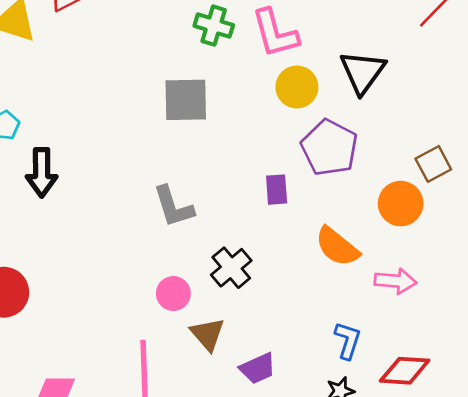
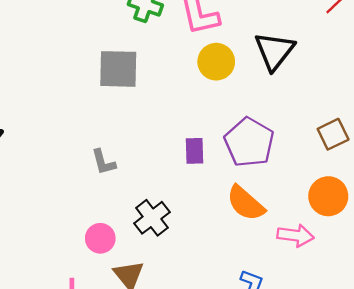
purple pentagon: (329, 148) -> (249, 142), moved
orange circle: (401, 204) -> (328, 196), moved
gray L-shape: (173, 207) -> (103, 162), size x0.7

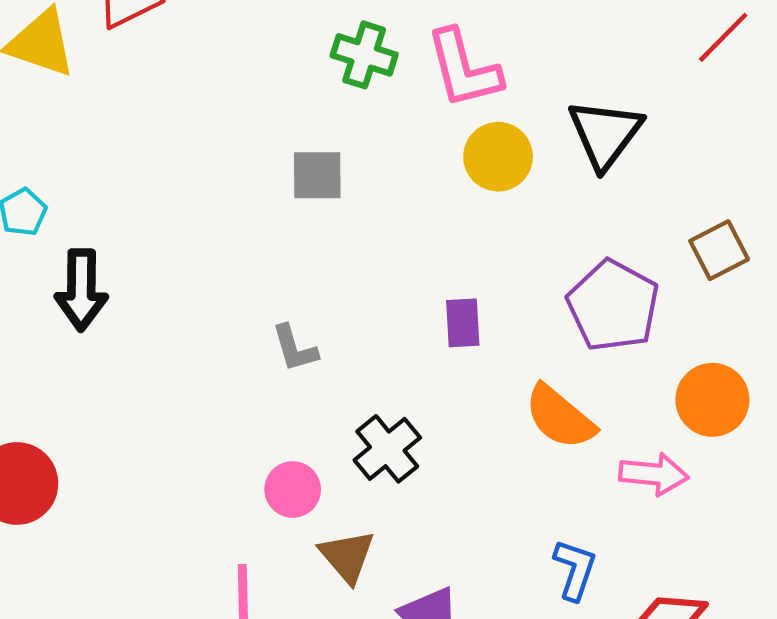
gray square: (118, 69) -> (317, 175), size x0.7
brown square: (333, 134) -> (719, 250), moved
purple pentagon: (249, 142) -> (613, 306), moved

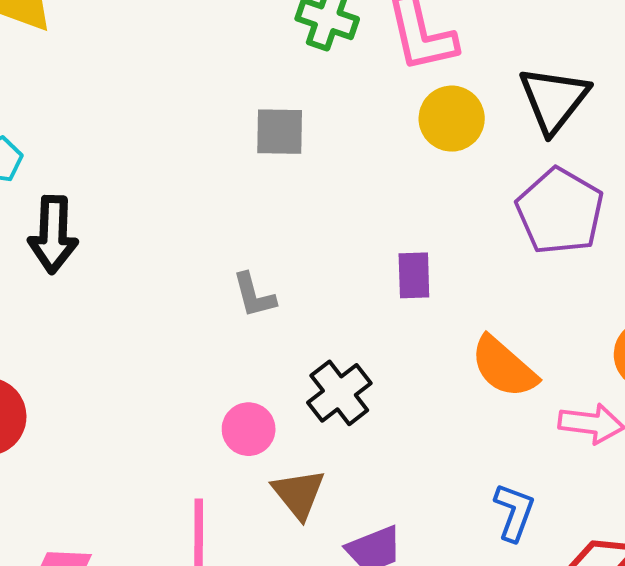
purple pentagon: (613, 306) -> (560, 211), moved

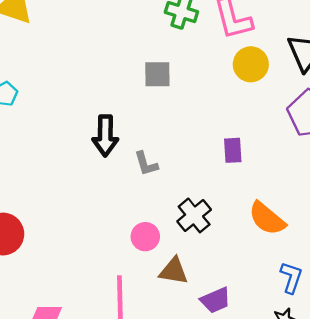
black arrow: (53, 235) -> (105, 136), moved
orange semicircle: (504, 367) -> (267, 219), moved
brown triangle: (299, 494) -> (174, 271), turned -40

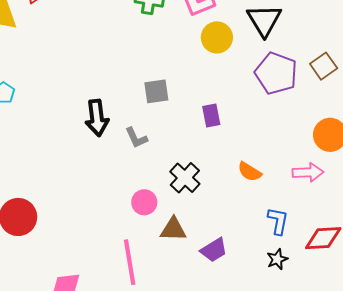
gray square: (157, 74) -> (156, 91), moved
orange semicircle: (267, 219) -> (250, 172), size x0.7

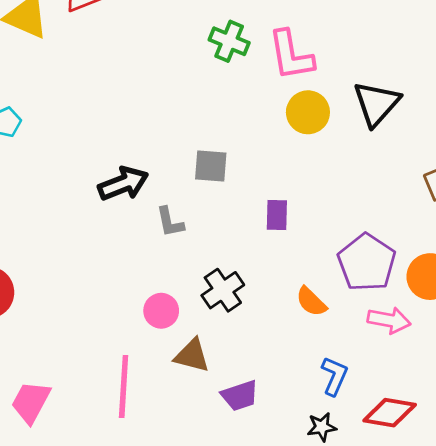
purple pentagon: (276, 73) -> (367, 262), moved
black arrow: (97, 118) -> (123, 184), turned -117

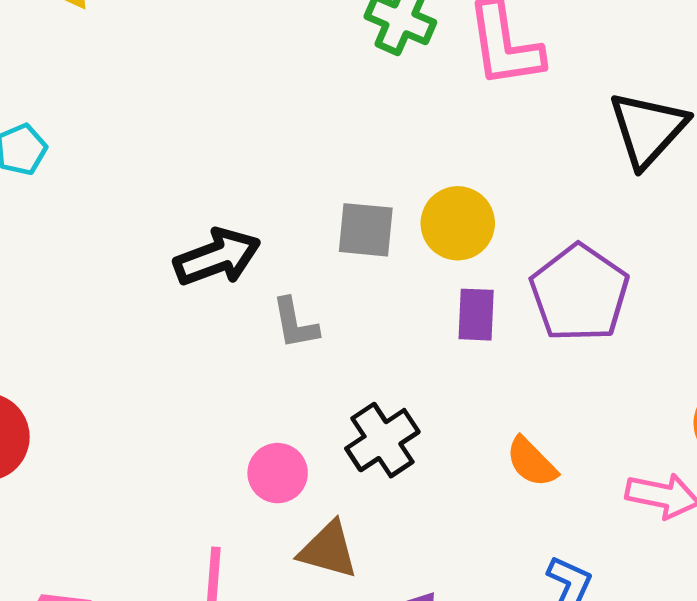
yellow circle: (308, 112) -> (458, 223), moved
purple pentagon: (367, 262) -> (579, 293), moved

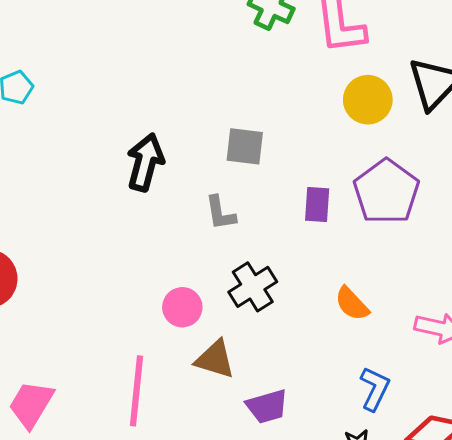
yellow circle: (458, 223) -> (368, 100), moved
black arrow: (217, 257) -> (145, 162), turned -56
gray L-shape: (295, 323) -> (220, 213), moved

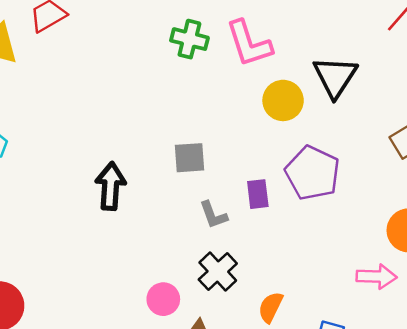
gray L-shape: (220, 213) -> (213, 215), moved
orange semicircle: (352, 304) -> (271, 307), moved, turned 80

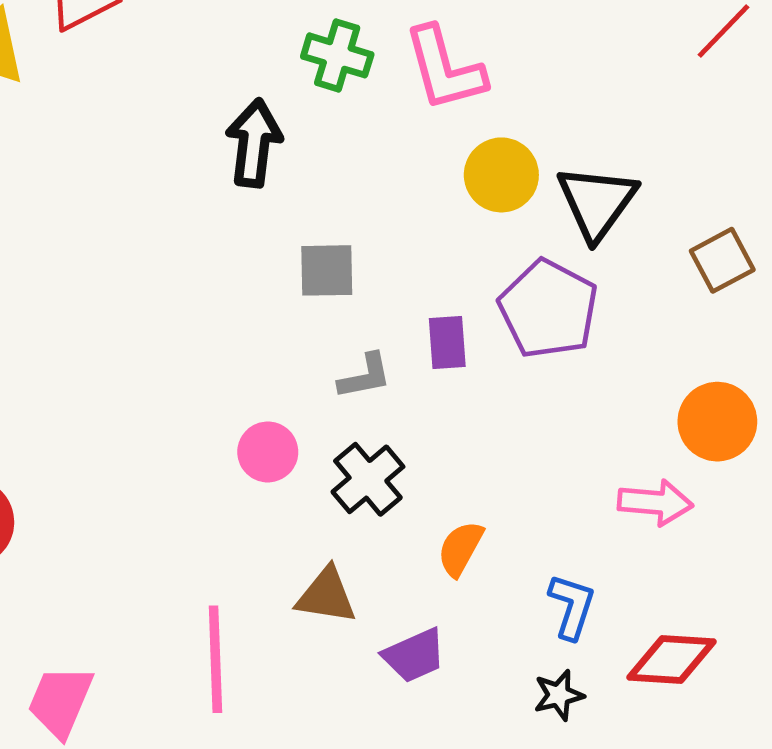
black triangle: (335, 77) -> (597, 202), moved
black arrow: (111, 186) -> (254, 143), moved
gray L-shape: (213, 215) -> (365, 376), turned -84
pink circle: (163, 299) -> (268, 452), moved

